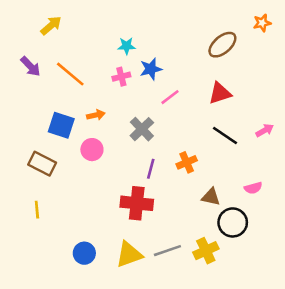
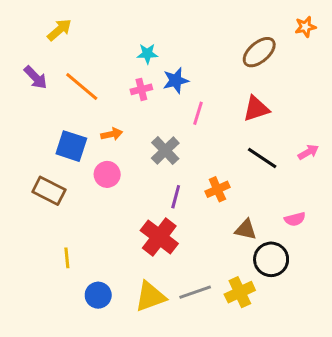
pink line: (170, 97) -> (198, 113), turned -36
red cross: (137, 203) -> (159, 237), turned 32
yellow line: (37, 210) -> (67, 258), moved

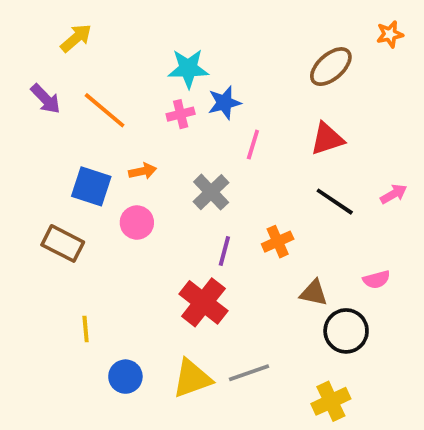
cyan star: (147, 54) -> (188, 68), size x1.5
yellow cross: (240, 292) -> (331, 401), moved

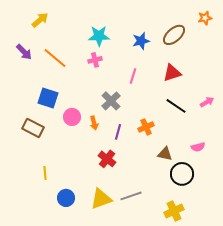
blue star: (224, 103) -> (141, 41), moved
orange arrow: (143, 171) -> (94, 123), moved, turned 88
red cross: (203, 302) -> (107, 159), size x0.7

